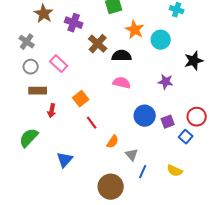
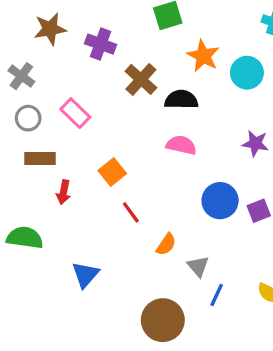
brown star: (44, 14) -> (50, 29), turned 30
green semicircle: (29, 138) -> (25, 238), turned 55

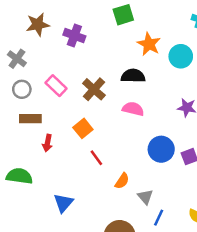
brown cross: (141, 79) -> (94, 89), moved

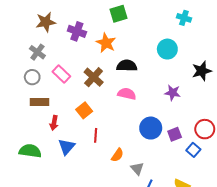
orange star: (149, 44) -> (106, 43), moved
gray cross: (17, 59) -> (37, 52), moved
red line: (96, 158) -> (96, 135), turned 40
blue triangle: (63, 203) -> (67, 147), moved

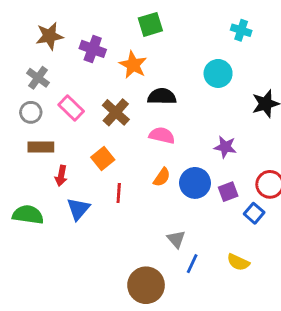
purple star: (173, 93) -> (225, 147), moved
orange semicircle: (117, 155) -> (162, 177), moved

